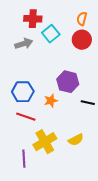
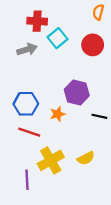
orange semicircle: (82, 19) -> (98, 12), moved

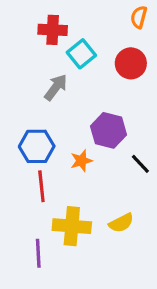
gray arrow: (27, 49) -> (56, 87), moved, turned -36
black line: (99, 116) -> (140, 164), turned 35
red line: (29, 132) -> (41, 186), turned 65
yellow cross: (51, 160) -> (72, 226), turned 35

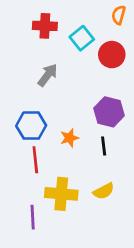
cyan square: (81, 54) -> (82, 38), moved
purple hexagon: (108, 130) -> (109, 112), moved
black line: (140, 164) -> (104, 146), moved, turned 36

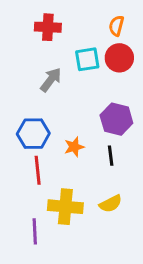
orange semicircle: (119, 15) -> (116, 26), moved
cyan square: (82, 38) -> (87, 59), moved, turned 30

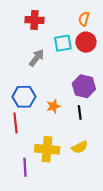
red line: (38, 170) -> (16, 123), moved

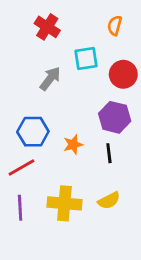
red cross: (34, 20) -> (47, 27), turned 30
red circle: (86, 42) -> (123, 74), moved
red line: (16, 123) -> (21, 168), turned 66
purple line: (25, 167) -> (20, 208), moved

